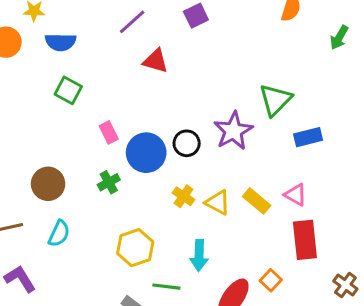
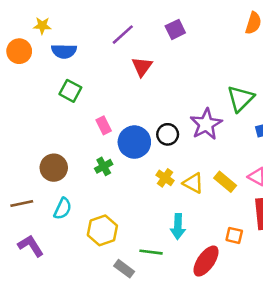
red triangle: (155, 61) -> (142, 67), turned 50
yellow hexagon: (135, 248) -> (102, 230), moved
orange square: (271, 280) -> (234, 235), moved, turned -30

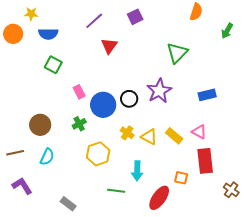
green triangle: (241, 99) -> (177, 53), moved
yellow hexagon: (102, 230) -> (98, 154), moved
gray rectangle: (124, 269) -> (68, 204), moved

